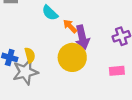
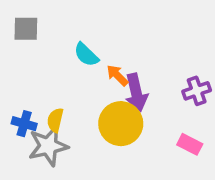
yellow semicircle: (30, 55) -> (55, 120), turned -152
pink rectangle: (117, 71) -> (190, 144), turned 32

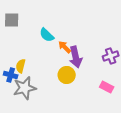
yellow semicircle: (55, 120) -> (21, 66), moved
yellow circle: (121, 124) -> (67, 75), size x0.7

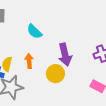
orange arrow: (65, 47) -> (29, 61), moved, turned 40

